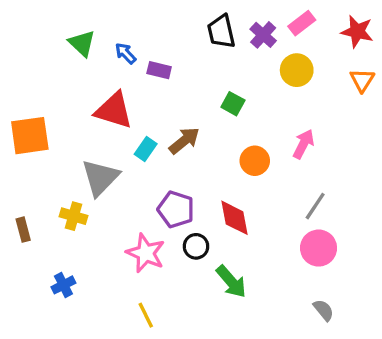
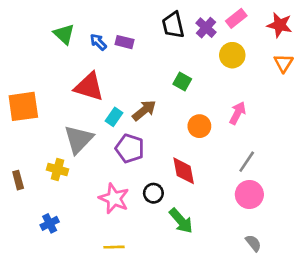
purple rectangle: (159, 70) -> (125, 42), moved
purple pentagon: (176, 209) -> (130, 148), moved
yellow line: (146, 315) -> (114, 247), turned -66

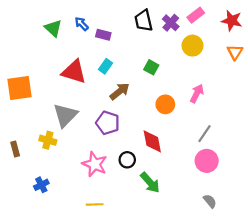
blue arrow: (98, 42) -> (82, 24), moved
cyan rectangle: (114, 117) -> (105, 66), moved

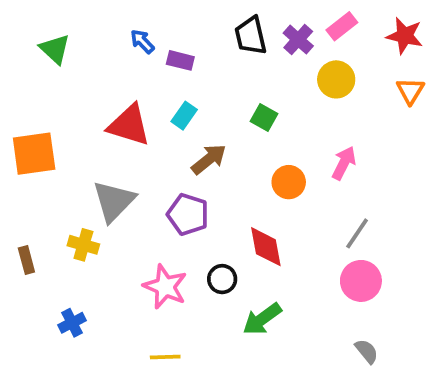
green triangle: (53, 28) -> (55, 49), moved
green arrow: (150, 183) -> (262, 319), turned 95

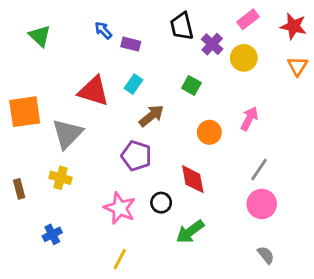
purple cross: (298, 40) -> (212, 44), moved
gray triangle: (114, 201) -> (67, 134), moved
yellow line: (165, 357) -> (120, 259), turned -60

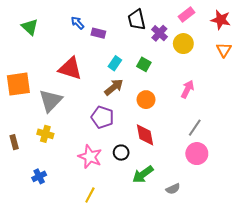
cyan rectangle: (134, 84) -> (115, 63), moved
orange circle: (209, 132) -> (146, 100), moved
gray semicircle: (266, 255) -> (173, 189), moved, turned 104

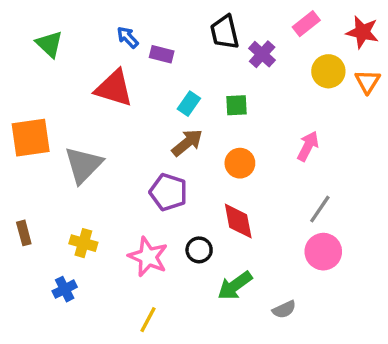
yellow circle: (183, 44) -> (328, 71), moved
green square: (144, 64) -> (237, 105), turned -32
red triangle: (70, 68) -> (114, 88), moved
yellow cross: (45, 134) -> (83, 243), moved

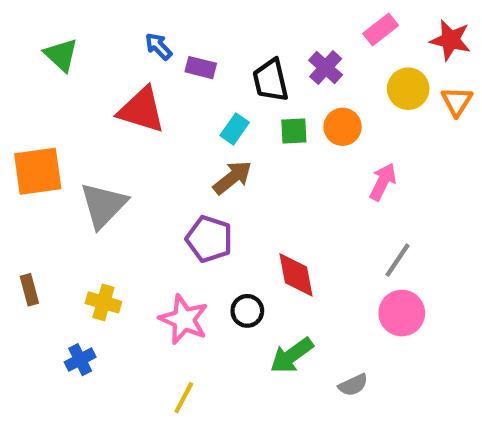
black trapezoid: (225, 32) -> (271, 80), moved
orange circle: (240, 163) -> (343, 127), moved

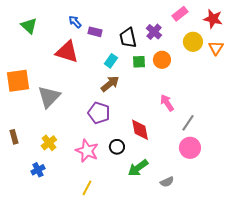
pink arrow: (383, 182) -> (167, 103), moved, turned -60
yellow cross: (103, 302) -> (49, 143), turned 35

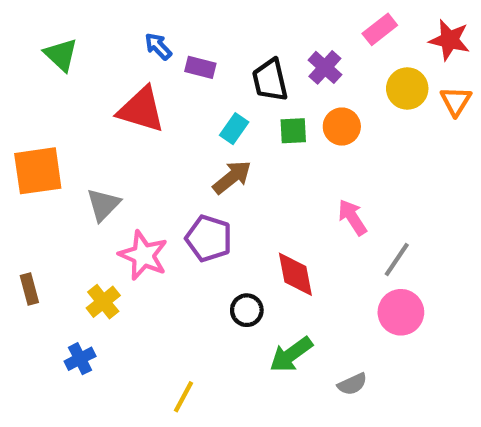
gray triangle: (49, 97) -> (103, 205), size x0.7
pink star: (87, 151) -> (143, 255), moved

